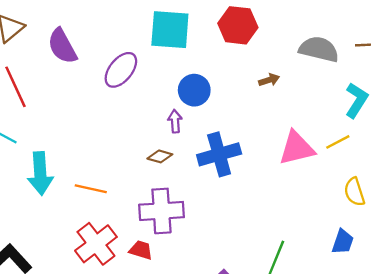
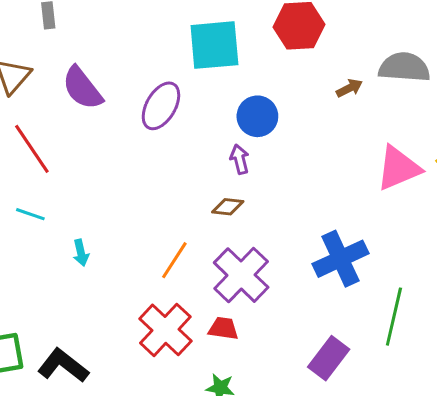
gray semicircle: (319, 49) -> (404, 67), moved
blue cross: (219, 154) -> (340, 259), moved
cyan arrow: (40, 173) -> (81, 253), size x0.5
orange line: (91, 189) -> (174, 260), moved, turned -60
purple cross: (161, 211) -> (241, 275), turned -33

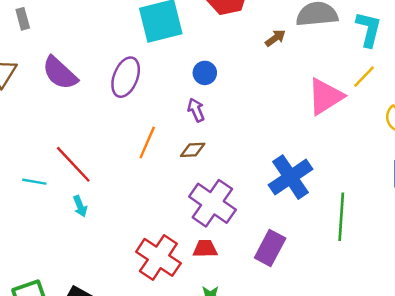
blue circle: (257, 116) -> (205, 73), size x0.7
red line: (32, 149) -> (73, 164), moved
orange line: (174, 260) -> (147, 142), moved
purple rectangle: (329, 358) -> (270, 248), moved

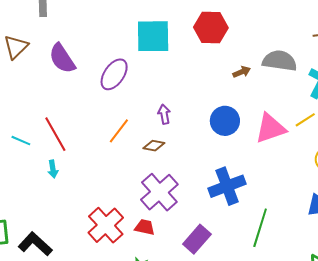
blue circle: (205, 73) -> (225, 121), moved, size x1.5

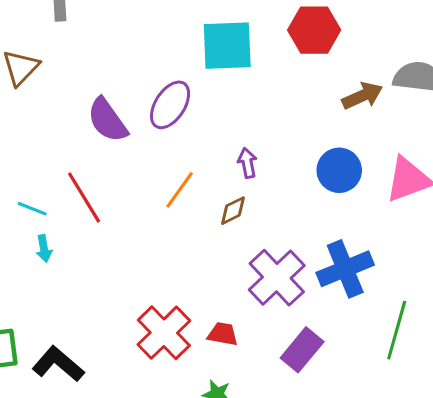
purple semicircle: (62, 58) -> (107, 120), moved
brown arrow: (242, 72) -> (362, 96), size x1.5
brown diamond: (154, 146) -> (233, 211), turned -35
cyan arrow: (53, 169) -> (44, 249), moved
purple cross: (159, 192) -> (277, 278), moved

